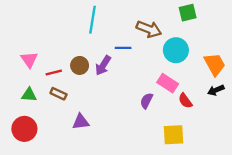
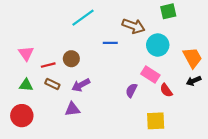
cyan line: (93, 20) -> (83, 18), turned 45
purple arrow: (103, 65) -> (81, 85), moved, turned 30

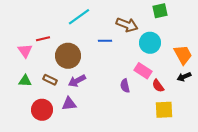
brown circle: (71, 59) -> (68, 56), size x1.6
red line: (48, 65) -> (43, 39), moved
purple semicircle: (131, 90) -> (125, 86), turned -40
red circle: (22, 116) -> (42, 110), moved
yellow square: (156, 121) -> (164, 110), moved

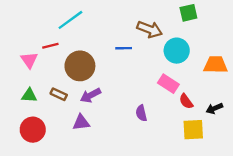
cyan line: (79, 17) -> (70, 20), moved
orange trapezoid: (183, 55) -> (216, 65), turned -60
black arrow: (184, 77) -> (214, 108), moved
purple semicircle: (125, 86) -> (141, 113), moved
red circle: (42, 110) -> (33, 130), moved

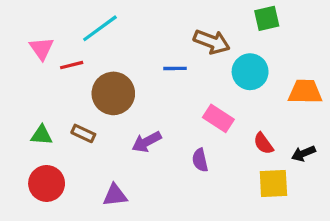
pink triangle: (29, 60) -> (42, 48), moved
pink rectangle: (168, 84) -> (218, 118), moved
purple arrow: (91, 95) -> (147, 142), moved
purple triangle: (81, 123) -> (115, 195), moved

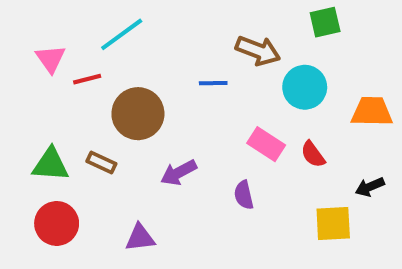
green triangle: (42, 135) -> (51, 164), size x1.4
red semicircle: (263, 143) -> (313, 154), moved

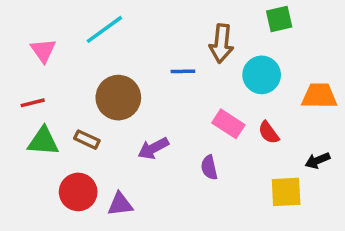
brown arrow: (258, 51) -> (221, 43), turned 75
red line: (87, 79) -> (33, 103), moved
red circle: (57, 223) -> (78, 192), moved

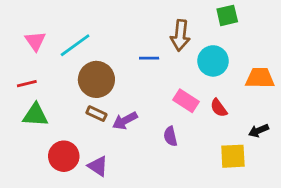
cyan line: (104, 29) -> (75, 45), moved
brown rectangle: (87, 140) -> (96, 114), moved
purple triangle: (120, 204) -> (98, 166), turned 40

